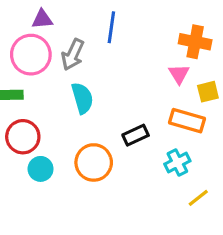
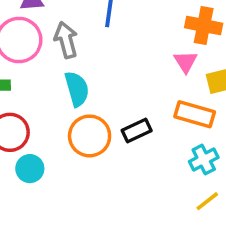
gray arrow: (73, 55) -> (66, 40), turned 140
orange circle: (94, 162) -> (90, 136), moved
cyan cross: (177, 162) -> (204, 159), moved

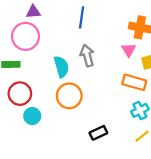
gray arrow: (66, 40) -> (87, 55), moved
black rectangle: (137, 131) -> (98, 133), moved

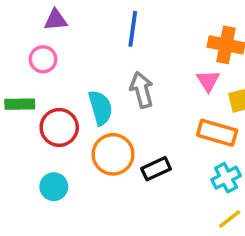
pink circle: (25, 36) -> (43, 59), size x0.6
red circle: (20, 94) -> (59, 127), moved
black rectangle: (98, 133) -> (156, 169), moved

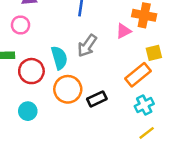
pink triangle: (208, 81) -> (124, 31), moved, turned 35
gray arrow: (142, 90) -> (87, 46), turned -130
orange rectangle: (217, 133) -> (138, 75), turned -55

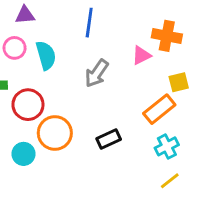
cyan semicircle: (59, 58) -> (46, 55), moved
orange circle: (68, 89) -> (55, 133), moved

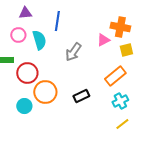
blue line: (89, 23) -> (57, 21), moved
yellow square: (179, 82) -> (126, 50), moved

